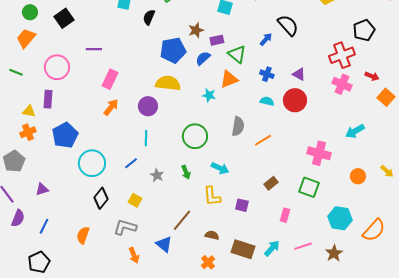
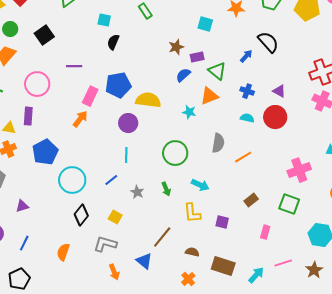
black semicircle: (149, 17) -> (113, 42), moved
blue pentagon: (173, 50) -> (118, 85), moved
orange arrow: (111, 107) -> (80, 119), moved
pink cross: (319, 153) -> (299, 170), turned -35
cyan arrow: (272, 248) -> (256, 275), moved

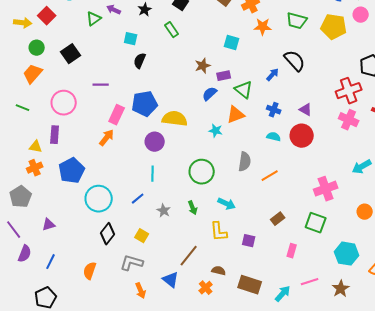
orange cross: (188, 279) -> (206, 288), moved

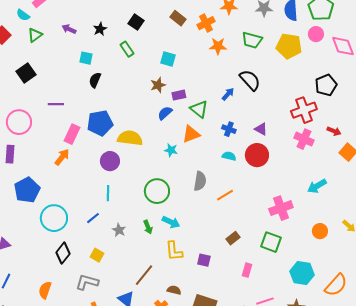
green triangle: (94, 19) -> (35, 35), moved
cyan square: (232, 43) -> (168, 59), moved
cyan arrow: (227, 204) -> (171, 222), moved

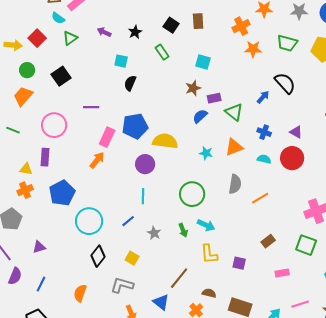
brown rectangle: (178, 18) -> (198, 21), moved, turned 49
orange triangle: (191, 134) -> (234, 147), moved
pink rectangle: (247, 270) -> (282, 273), turned 64

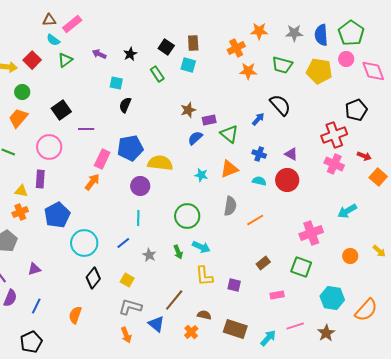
cyan square: (203, 62) -> (188, 65), moved
black square: (61, 76) -> (61, 110), moved
gray L-shape: (122, 285) -> (130, 307), moved

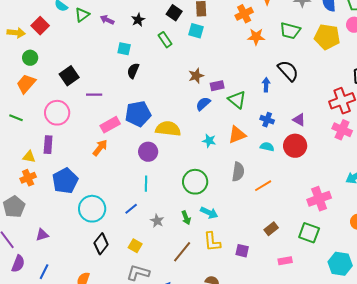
green triangle: (65, 60) -> (82, 15), moved
blue arrow: (258, 119) -> (266, 85), turned -40
pink rectangle: (102, 159) -> (110, 125), turned 36
brown line: (174, 300) -> (182, 252), moved

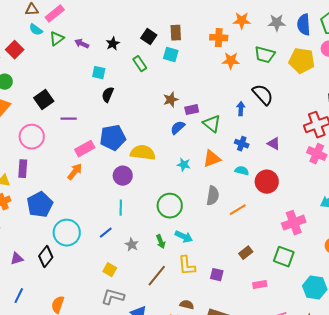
orange cross: (244, 14) -> (219, 38), turned 30
red circle: (295, 146) -> (267, 182), moved
black diamond: (101, 244) -> (46, 257), moved

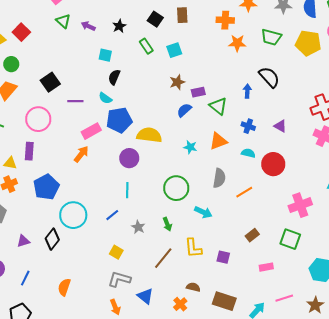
cyan semicircle: (36, 30) -> (105, 98), moved
green triangle: (57, 39) -> (63, 21), turned -42
cyan square: (171, 55) -> (174, 50), moved, turned -35
cyan arrow: (184, 237) -> (203, 212), moved

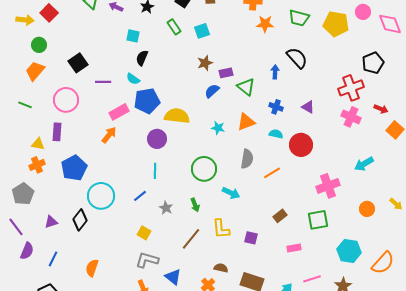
green square: (290, 239) -> (318, 220), turned -30

